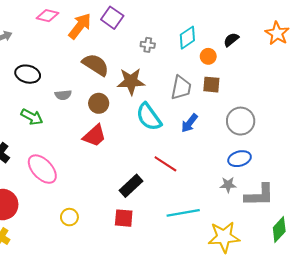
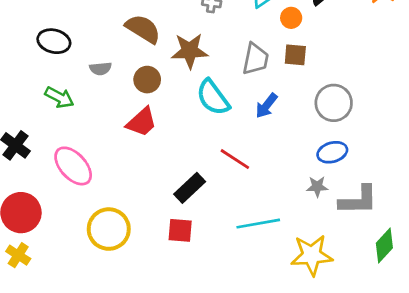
yellow circle: (69, 217) -> (109, 229), size x1.8

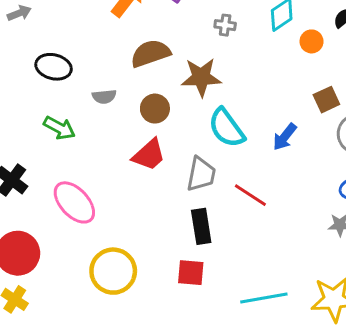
brown semicircle: (143, 29) -> (150, 53), turned -51
brown square: (295, 55) -> (326, 100), moved, turned -30
gray trapezoid: (255, 59) -> (201, 174), moved
black rectangle: (190, 188) -> (201, 226), turned -56
cyan line: (258, 224) -> (264, 298), moved

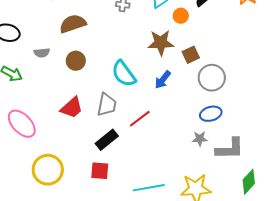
brown star: (201, 77) -> (161, 43), moved
red trapezoid: (149, 155) -> (72, 108), moved
red line: (250, 195) -> (140, 119), turned -70
black rectangle: (201, 226) -> (107, 140), turned 60

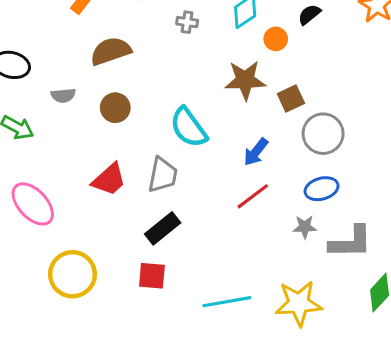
blue arrow: (163, 80) -> (256, 152), moved
red line: (140, 119) -> (253, 196), moved

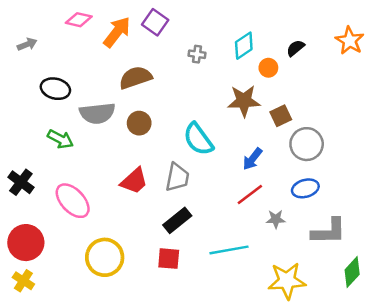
gray semicircle: (63, 95) -> (97, 113), size x1.8
gray star: (305, 227) -> (276, 219), moved
cyan line: (227, 302) -> (229, 250), moved

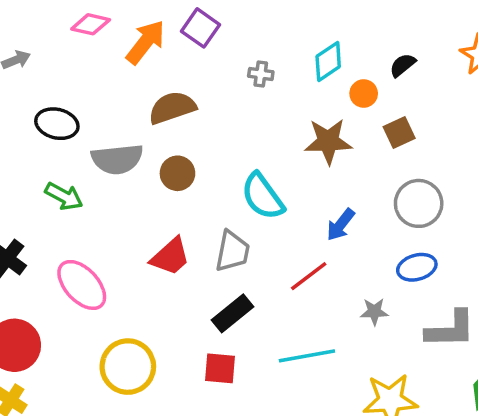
brown square: (281, 116) -> (399, 133), moved
red line: (250, 195) -> (309, 276), moved

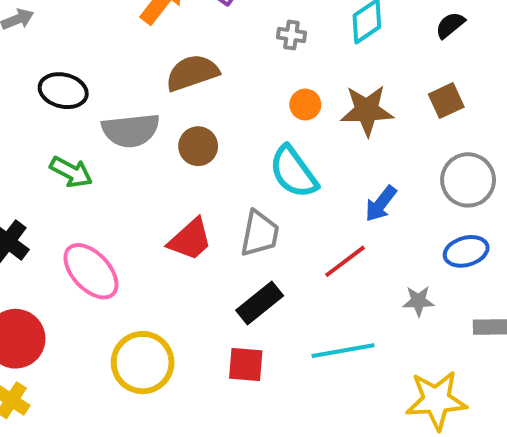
orange circle: (364, 93) -> (305, 105), moved

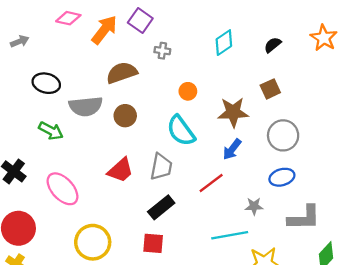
gray cross: (291, 35) -> (162, 51), moved
brown star: (367, 110) -> (233, 112), moved
cyan line: (343, 351) -> (230, 235), moved

